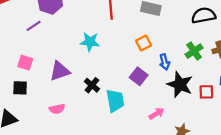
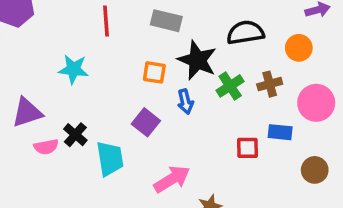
orange square: (144, 43) -> (154, 72), turned 35
black star: (180, 84) -> (197, 60), moved
pink semicircle: (57, 109) -> (46, 147), moved
pink arrow: (157, 114) -> (172, 179), size x1.5

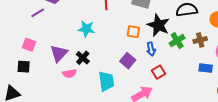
purple triangle: (27, 112) -> (59, 53), turned -30
black cross: (75, 135) -> (83, 58), moved
red square: (248, 148) -> (159, 72), moved, turned -32

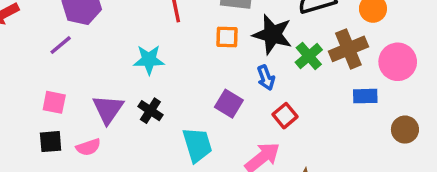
orange square: (133, 32) -> (227, 37), moved
brown cross: (200, 40) -> (348, 49), size x1.5
pink semicircle: (69, 73) -> (88, 147), moved

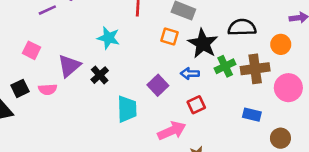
blue arrow: (266, 78) -> (190, 74), turned 96
blue rectangle: (365, 96) -> (252, 115), moved
black square: (51, 142) -> (20, 88), moved, turned -36

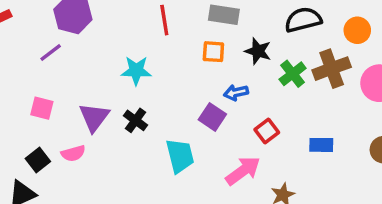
black star: (203, 44) -> (258, 51), size x0.7
blue arrow: (190, 74) -> (236, 93), moved
blue rectangle: (252, 115) -> (321, 145), moved

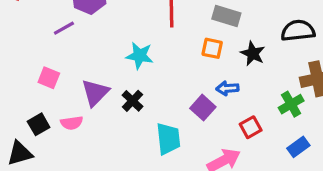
green cross: (293, 74) -> (291, 104), moved
blue rectangle: (321, 145) -> (298, 147), turned -45

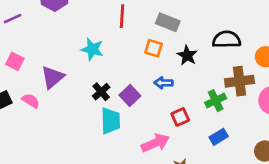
purple line: (64, 28) -> (13, 19), moved
black cross: (132, 101) -> (101, 92), moved
purple square: (203, 108) -> (130, 96), moved
pink semicircle: (72, 123) -> (31, 101), turned -144

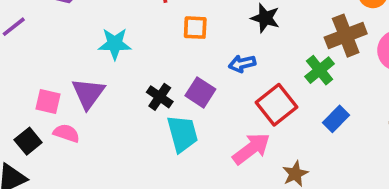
orange square: (154, 48) -> (195, 28), moved
cyan star: (92, 49) -> (115, 44), moved
pink square: (15, 61) -> (48, 102), moved
red square: (180, 117) -> (277, 105), size x1.5

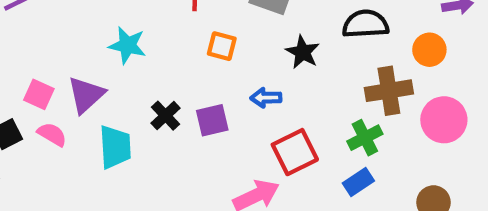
green cross: (320, 70) -> (365, 138), moved
purple square: (200, 92) -> (212, 120), turned 32
cyan trapezoid: (182, 134) -> (115, 147), moved

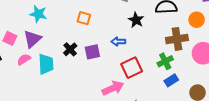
cyan star: (127, 45) -> (38, 14), moved
orange square: (222, 46) -> (84, 18), moved
pink semicircle: (52, 134) -> (24, 59), moved, turned -64
blue rectangle: (358, 182) -> (171, 80), moved

